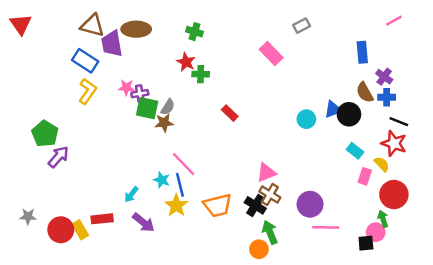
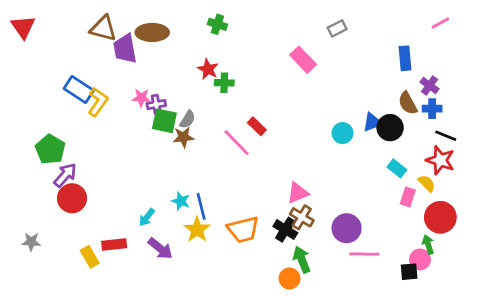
green cross: (195, 32) -> (217, 24), moved
blue rectangle: (85, 61) -> (79, 90), moved
pink line: (184, 164) -> (236, 143), moved
red circle: (61, 230) -> (72, 198), moved

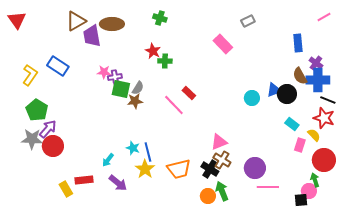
brown triangle: (103, 28) -> (76, 21), turned -45
yellow L-shape: (98, 102) -> (30, 75), moved
blue cross: (432, 109) -> (318, 80), size x1.6
gray star: (31, 242) -> (32, 139), moved, size x1.5
orange circle: (289, 278) -> (208, 196), moved

